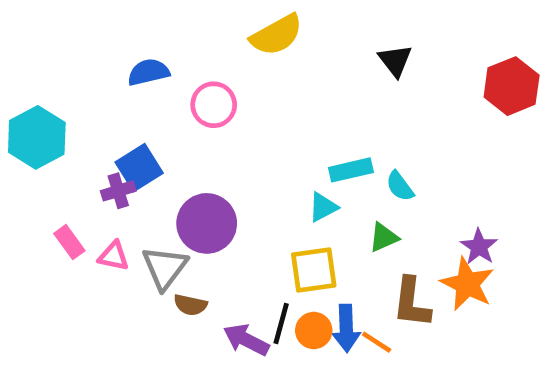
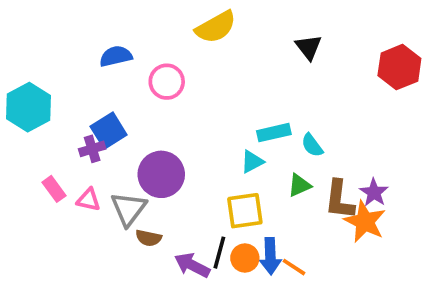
brown L-shape: (412, 303) -> (339, 200), moved

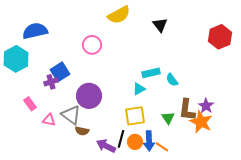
black triangle: (308, 47) -> (160, 25), moved
blue semicircle: (116, 56) -> (35, 31), moved, size x1.4
green triangle: (299, 185) -> (168, 118), moved, turned -40
pink triangle: (89, 200) -> (49, 120), moved
gray triangle: (129, 209) -> (71, 115), turned -30

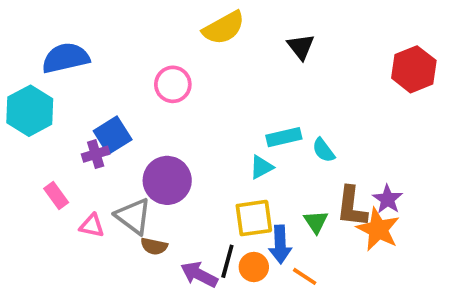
blue arrow: (149, 141) -> (280, 244), moved

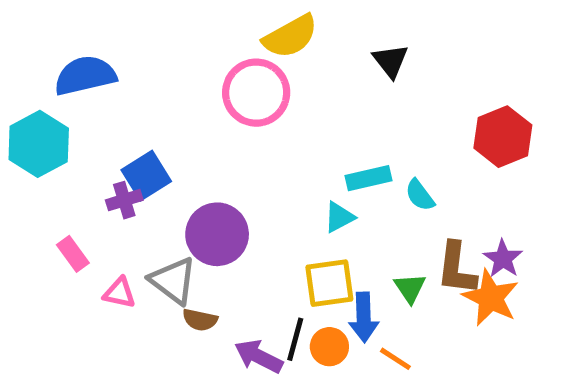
red hexagon: (414, 69) -> (503, 137), moved
pink circle: (173, 84) -> (256, 93), moved, size x1.4

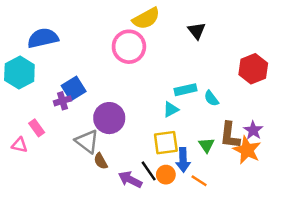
pink triangle: (119, 293) -> (19, 145), moved
brown semicircle: (200, 320) -> (101, 161), turned 49
black line: (295, 339) -> (149, 171), turned -50

